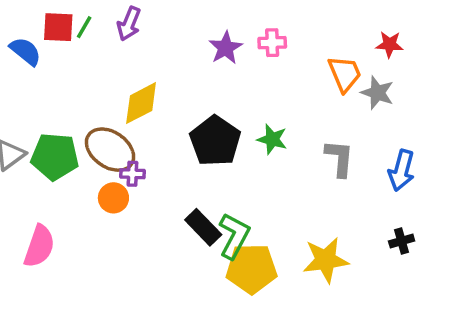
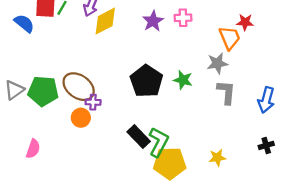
red star: (389, 44) -> (245, 22), moved
gray star: (377, 93) -> (217, 63), moved, turned -30
yellow diamond: (141, 103) -> (105, 21), moved
pink semicircle: (39, 246) -> (33, 149), size x0.7
yellow star: (326, 260) -> (217, 158), size x0.6

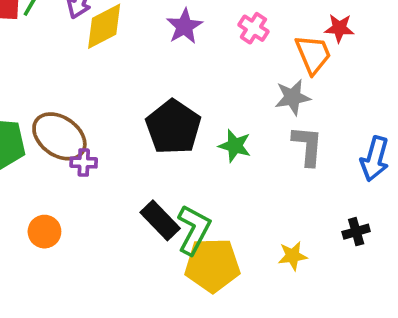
pink cross: (183, 18) -> (253, 28), moved, turned 35
green star: (183, 80) -> (235, 146), moved
orange circle: (81, 118) -> (44, 232), moved
black cross: (266, 145) -> (356, 232), moved

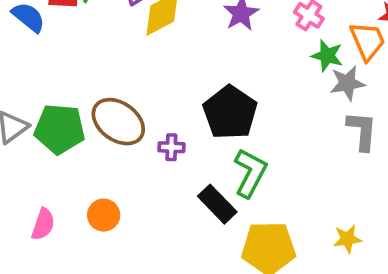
green star: (235, 146) -> (327, 56), moved
purple cross: (84, 163) -> (171, 147), moved
green L-shape: (194, 230) -> (250, 173), moved

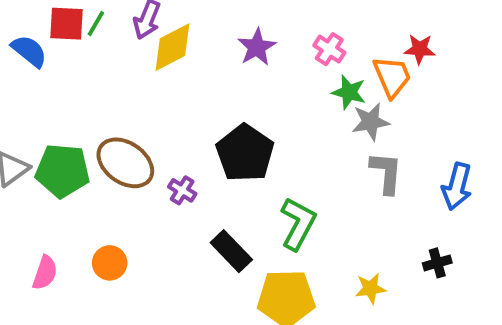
purple cross: (171, 147) -> (182, 190), turned 30
green L-shape: (250, 173) -> (298, 224), moved

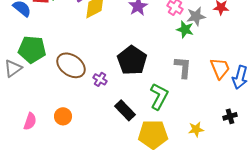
orange trapezoid: (392, 77) -> (220, 68), moved
gray star: (371, 122) -> (196, 16), moved
green pentagon: (63, 171) -> (32, 49), moved
gray L-shape: (386, 173) -> (183, 67), moved

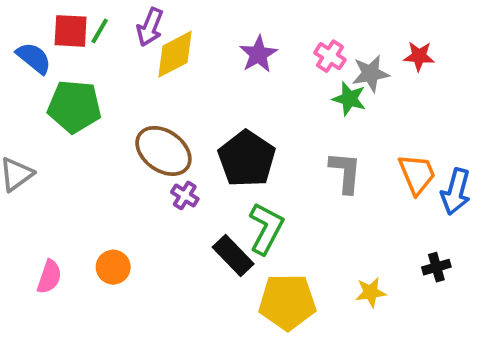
green pentagon: (32, 49) -> (74, 106), moved
brown ellipse: (71, 65) -> (163, 151), moved
green L-shape: (159, 96) -> (266, 228), moved

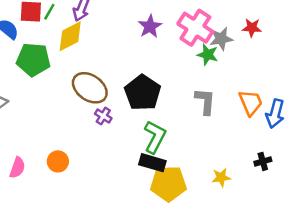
yellow diamond: (175, 54) -> (70, 36), moved
pink cross: (330, 56) -> (195, 28), size x1.8
black rectangle: (233, 255) -> (152, 163), moved, turned -30

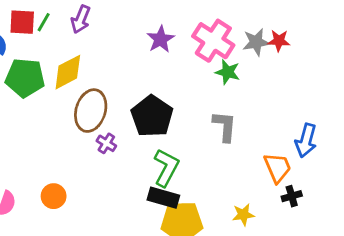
yellow diamond: (70, 36) -> (68, 72), moved
gray star: (221, 39) -> (256, 42), moved
brown ellipse: (90, 88) -> (91, 111), turned 72
orange trapezoid: (251, 103) -> (277, 168), moved

